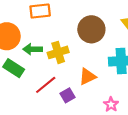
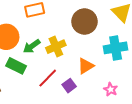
green arrow: (33, 49) -> (32, 46), turned -30

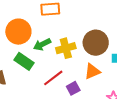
brown circle: (84, 22) -> (96, 43), moved

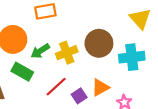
orange triangle: (92, 71) -> (100, 87), moved

